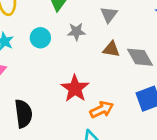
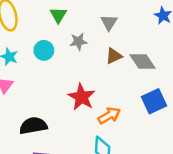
brown triangle: (111, 49) -> (114, 56), turned -30
black semicircle: (23, 114) -> (33, 126), turned -88

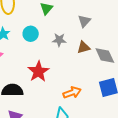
gray star: (78, 42) -> (59, 40), moved
red star: (82, 97) -> (38, 71), moved

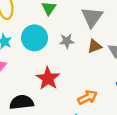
gray triangle: (84, 21) -> (92, 17), size x1.5
cyan circle: (31, 34) -> (35, 38), size x1.5

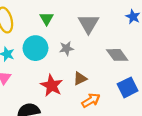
brown triangle: (95, 46) -> (80, 79), moved

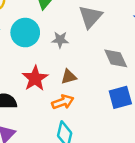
orange arrow: (91, 100) -> (63, 102), moved

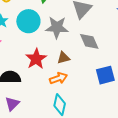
gray star: (60, 40) -> (57, 27), size x1.6
gray diamond: (116, 58) -> (89, 41), moved

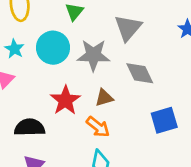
orange arrow: (58, 78) -> (98, 127), turned 60

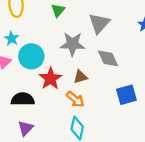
cyan circle: (53, 48) -> (31, 56), moved

